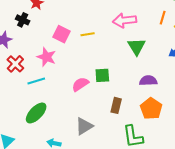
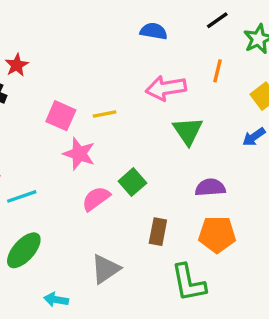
orange line: (163, 18) -> (218, 71), moved
pink star: (46, 57) -> (79, 154), moved
green square: (102, 75) -> (132, 182), turned -35
orange pentagon: (151, 109) -> (217, 234), turned -30

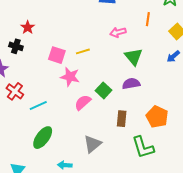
pink arrow: (166, 88) -> (118, 32), size x0.7
purple semicircle: (210, 187) -> (131, 84), moved
orange pentagon: (217, 234) -> (157, 117), turned 30

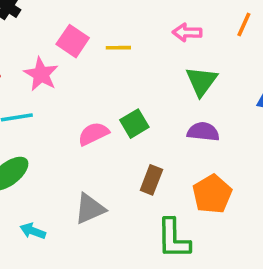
pink star: (70, 77) -> (41, 74), moved
purple semicircle: (131, 84) -> (203, 132), moved

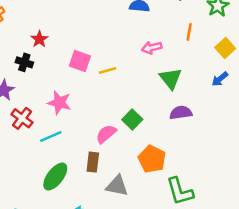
pink square: (73, 41) -> (80, 61), moved
brown rectangle: (151, 180) -> (93, 162), moved
orange pentagon: (212, 194) -> (152, 159), moved
gray triangle: (90, 209) -> (117, 186), turned 50

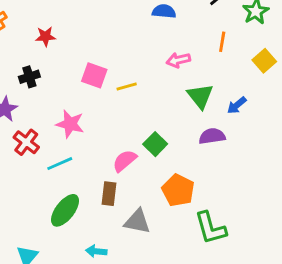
red star: (39, 39) -> (46, 36), moved, turned 30
black cross: (24, 62) -> (29, 77), turned -36
blue arrow: (220, 79) -> (237, 105), moved

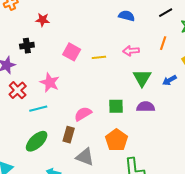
yellow line: (127, 87) -> (99, 57), moved
blue arrow: (237, 105) -> (169, 80), moved
green square: (155, 144) -> (116, 106), moved, turned 35

